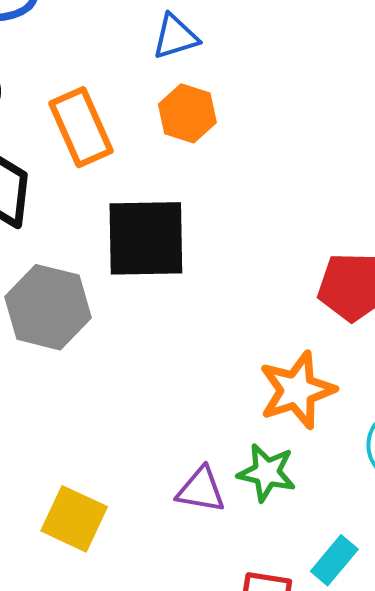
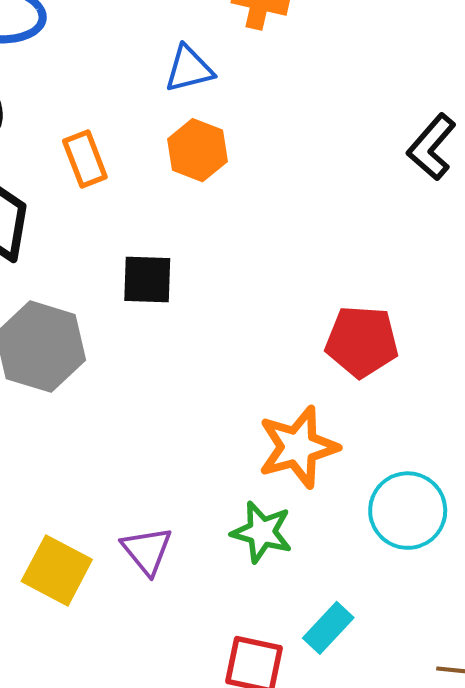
orange rectangle: (81, 127) -> (85, 159), size x0.7
black square: (146, 238) -> (147, 280), size x0.6
purple triangle: (201, 490) -> (147, 551), moved, turned 38

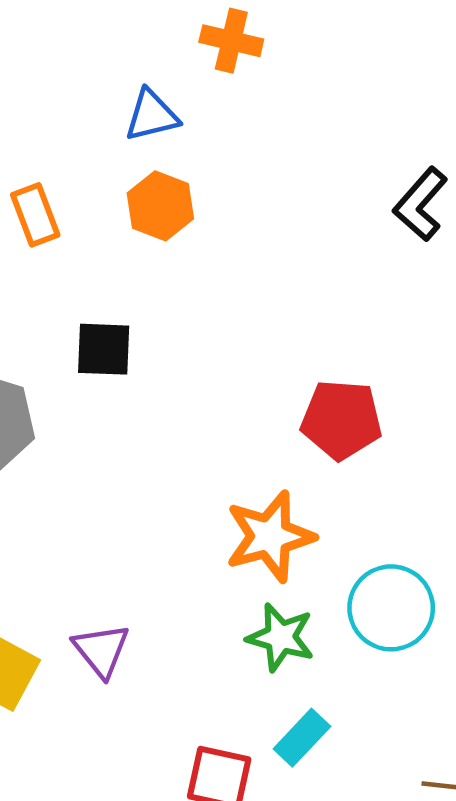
green star: (262, 532) -> (281, 637), moved

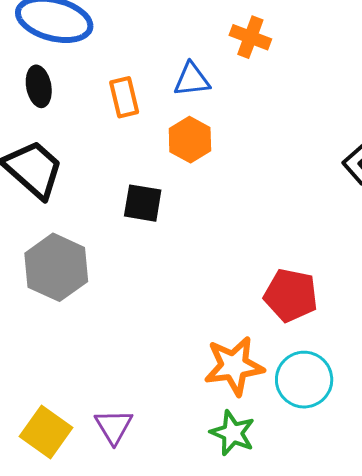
orange rectangle: (35, 215) -> (124, 97), moved
black square: (104, 349) -> (143, 203), moved
cyan circle: (391, 608) -> (304, 380), moved

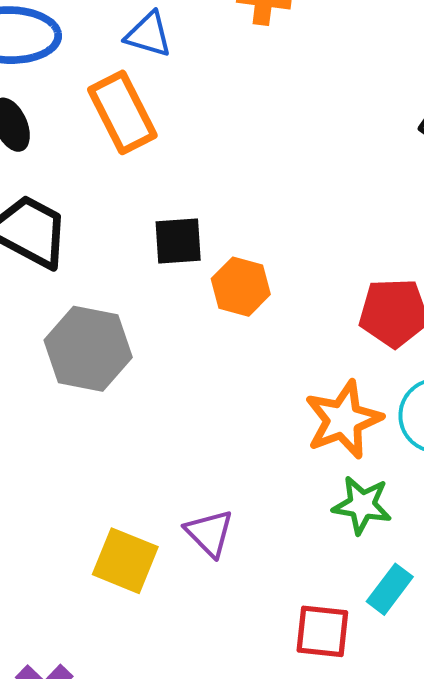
blue triangle: (192, 80) -> (148, 35), moved, turned 36
orange rectangle: (124, 97) -> (122, 112), size x1.5
orange hexagon: (190, 140) -> (241, 287), moved

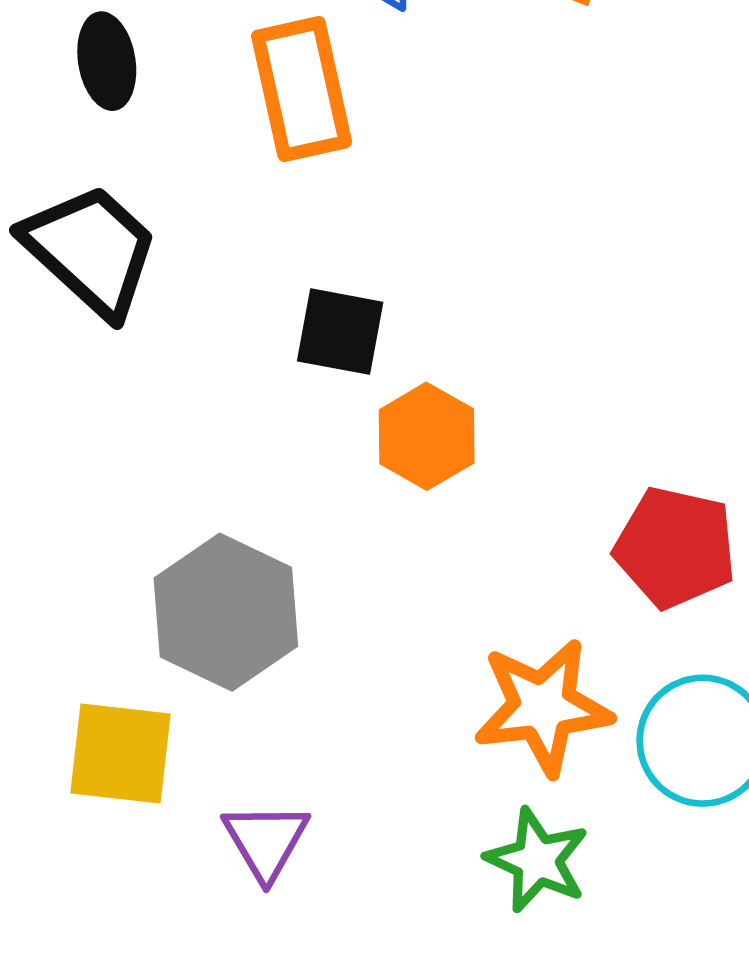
gray hexagon: (88, 349) -> (226, 612), moved
yellow square: (125, 561) -> (120, 754), moved, turned -30

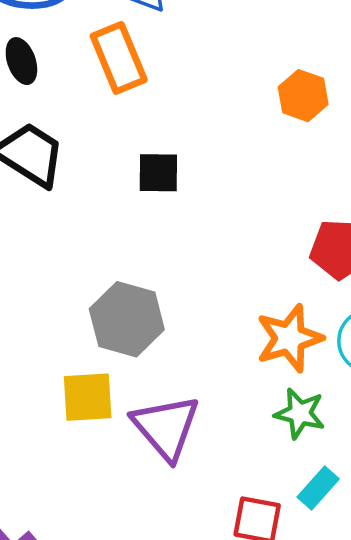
orange hexagon: (427, 436) -> (303, 96), moved
purple triangle: (266, 841) -> (166, 427), size x1.6

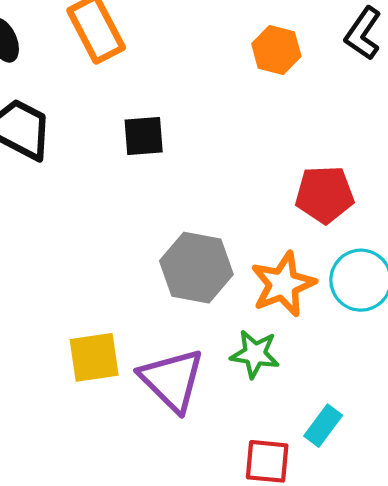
gray hexagon: (127, 319) -> (196, 268), moved
green star: (300, 413) -> (255, 354), moved

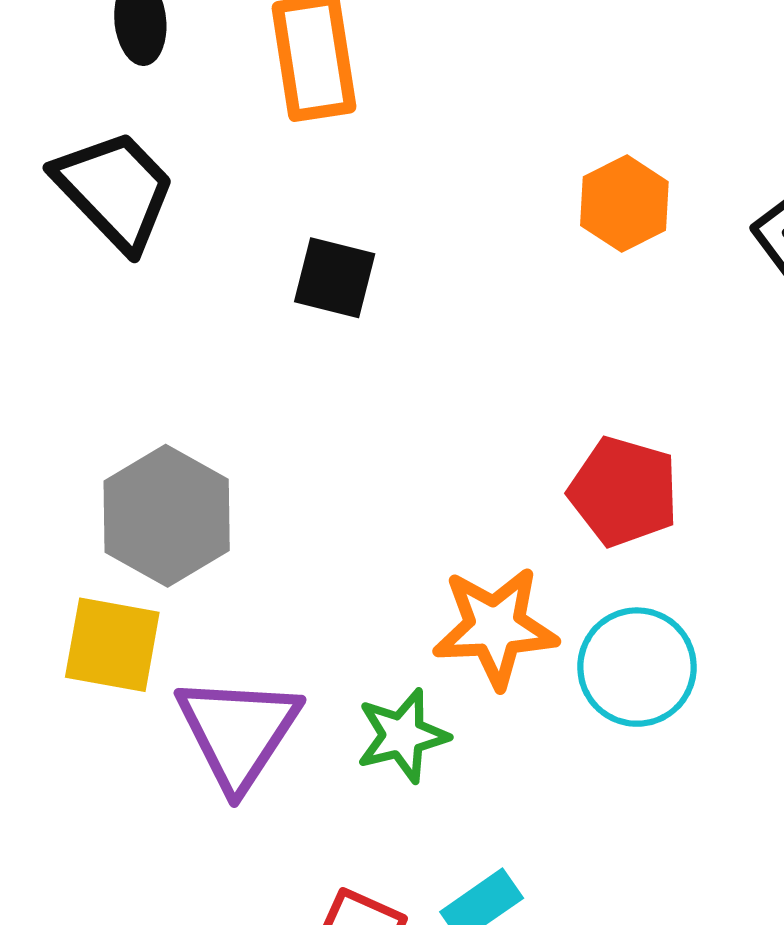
gray hexagon: (196, 268) -> (167, 516), moved
green star: (255, 354) -> (402, 736), turned 30

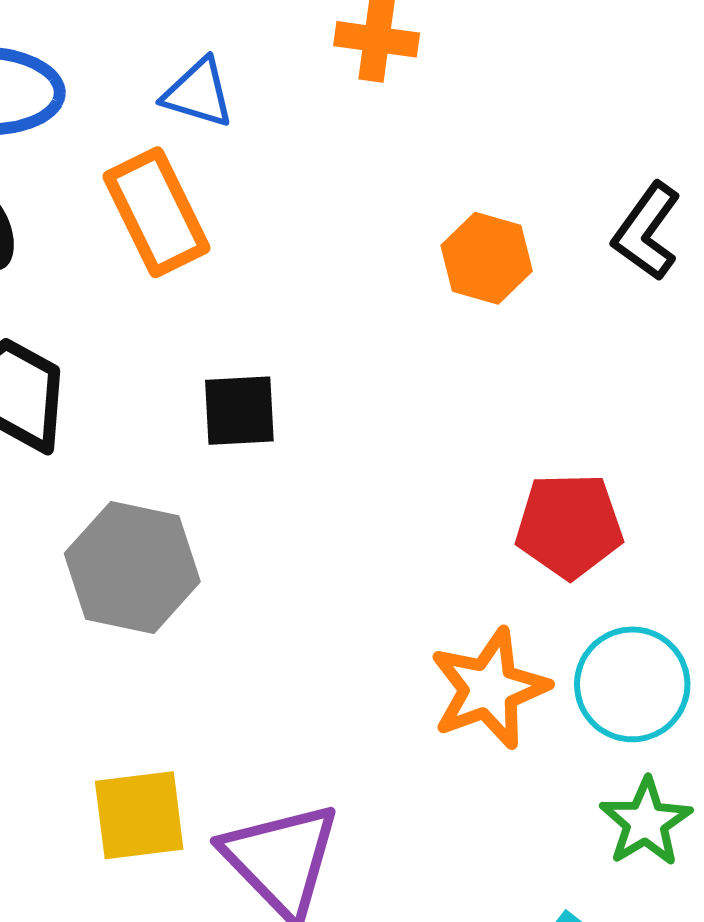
gray hexagon: (167, 516) -> (132, 568), moved
green star: (402, 736) -> (646, 822), moved

